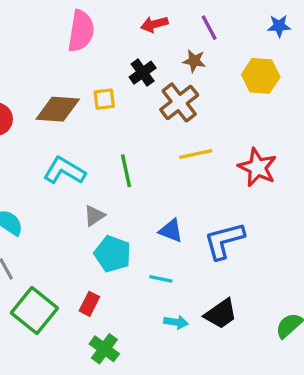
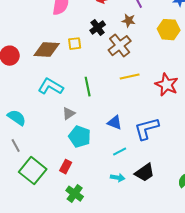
cyan line: (161, 279) -> (120, 152), moved, turned -40

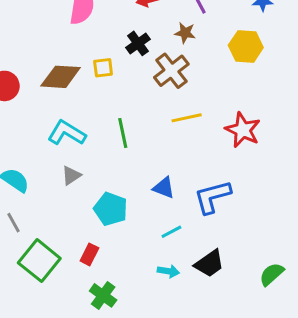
gray triangle: (69, 114) -> (71, 176), moved

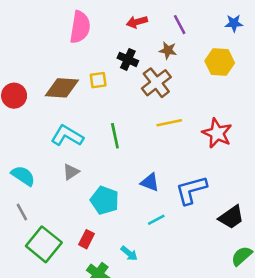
black cross: (138, 43) -> (128, 59), turned -30
black trapezoid: (209, 264) -> (231, 217), moved
cyan arrow: (168, 271) -> (129, 253), moved, turned 30

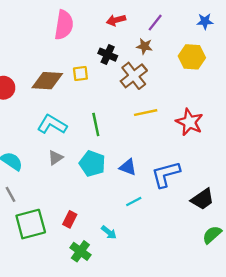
purple line: (180, 25) -> (155, 23), turned 66
cyan pentagon: (105, 200) -> (92, 164), moved
green square: (44, 244) -> (31, 224), turned 36

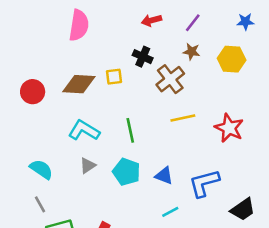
pink semicircle: (64, 25) -> (79, 25), moved
brown star: (144, 46) -> (192, 52), moved

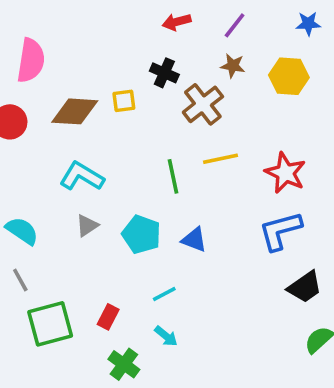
pink semicircle: (79, 25) -> (31, 60), moved
green line: (130, 130) -> (173, 176), moved
blue L-shape: (204, 183) -> (280, 231), moved
cyan line: (170, 212) -> (164, 294), moved

